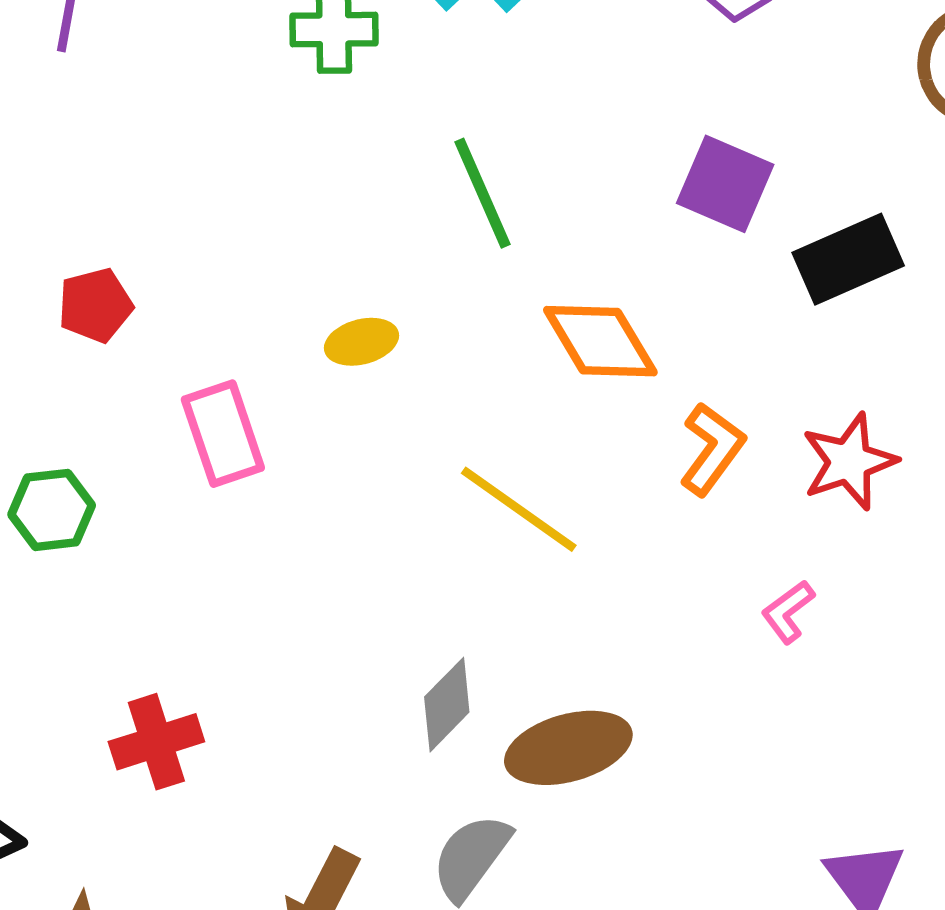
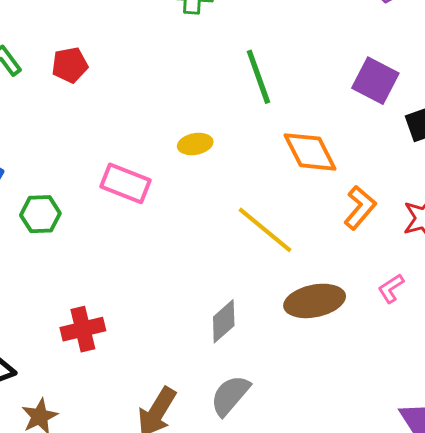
red pentagon: (95, 305) -> (70, 65), moved
pink rectangle: (223, 434) -> (125, 183), turned -54
brown ellipse: (568, 748) -> (315, 301), moved

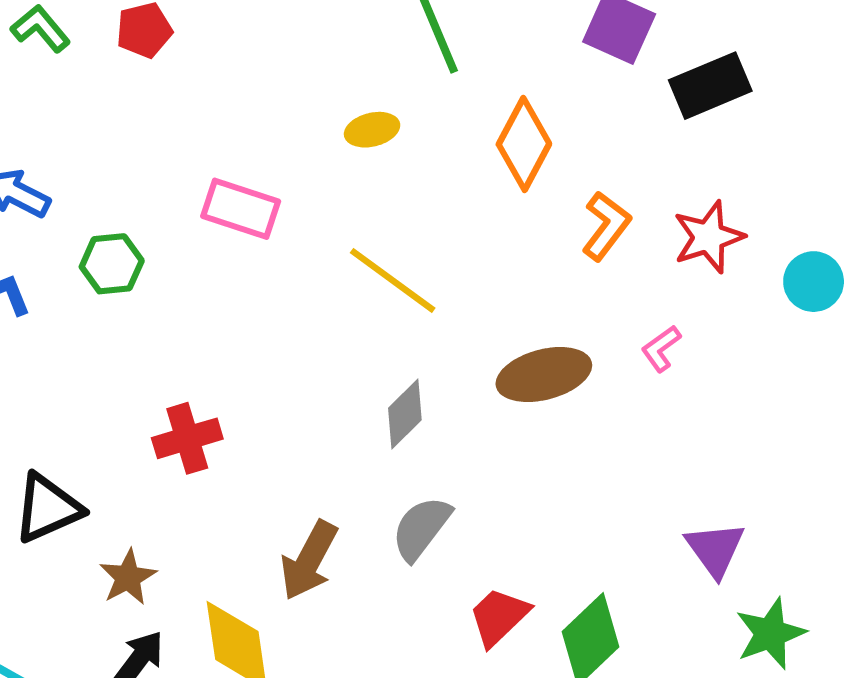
yellow ellipse: (195, 144) -> (372, 130), moved
orange diamond: (310, 152) -> (524, 144), turned 58
yellow line: (265, 230) -> (393, 280), moved

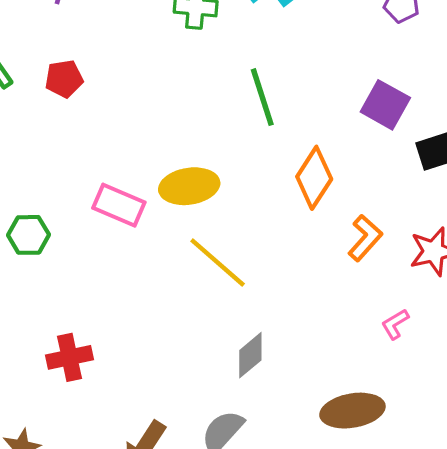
yellow ellipse: (372, 130) -> (189, 186), moved, size x1.6
brown ellipse: (544, 375) -> (352, 411), moved
gray diamond: (405, 414) -> (250, 355), moved

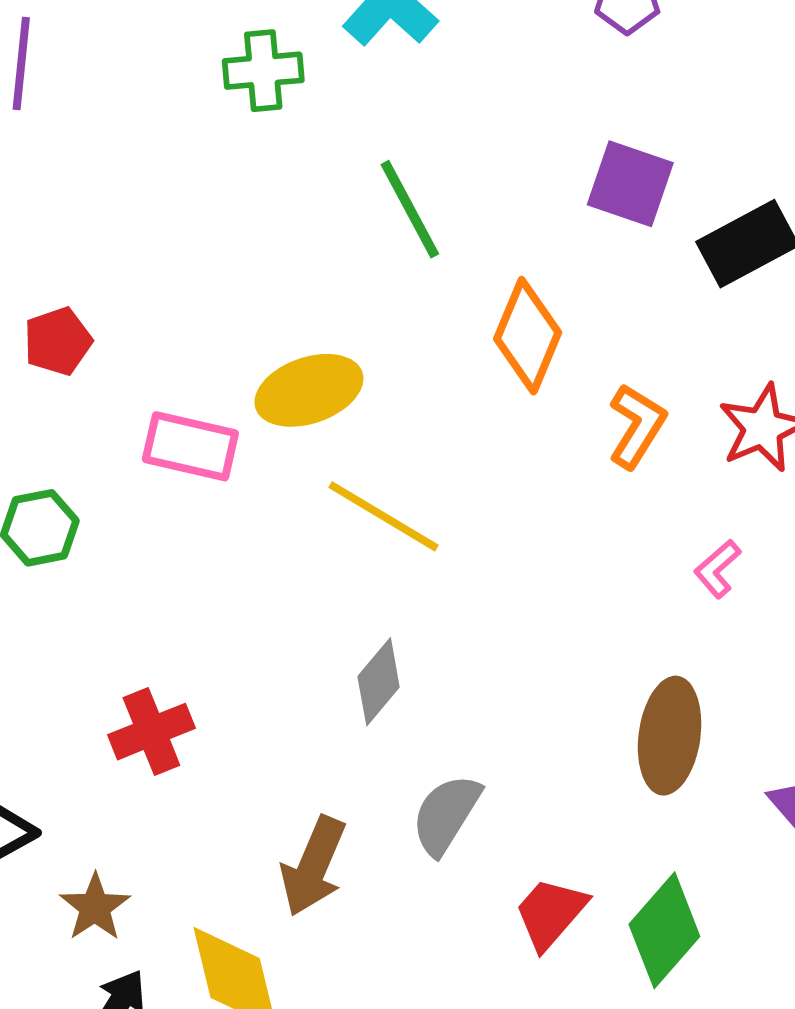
red pentagon: (64, 79) -> (58, 341), moved
gray diamond: (250, 355) -> (379, 682), moved
brown ellipse: (352, 411) -> (670, 736), turned -62

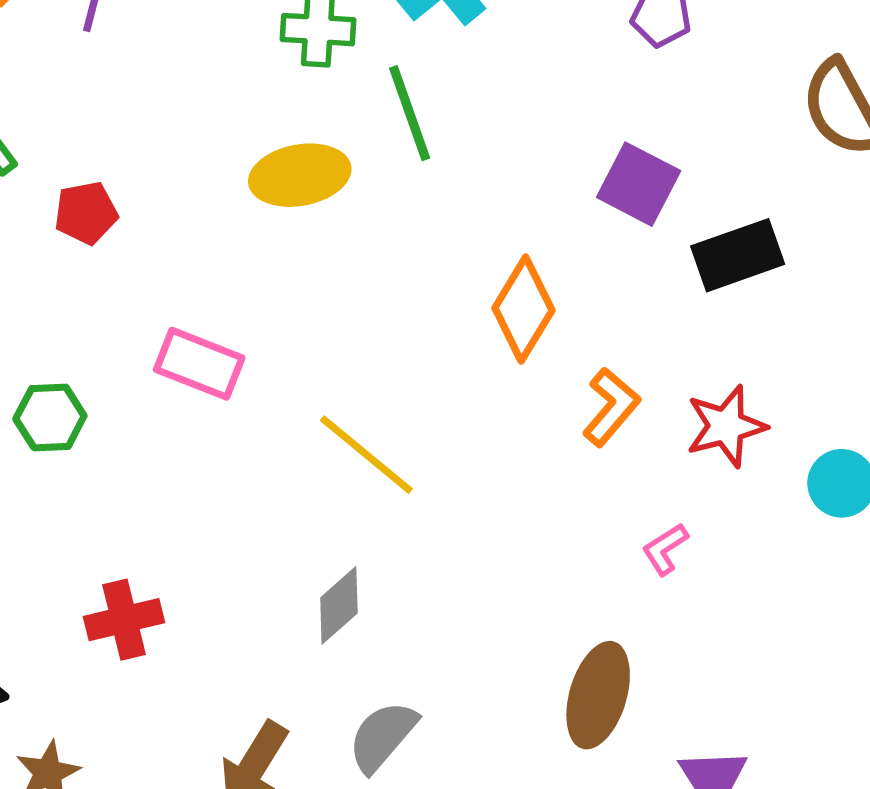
green line: (410, 209) -> (410, 113), moved
red pentagon: (58, 341) -> (86, 213), moved
yellow ellipse: (309, 390) -> (300, 175), moved

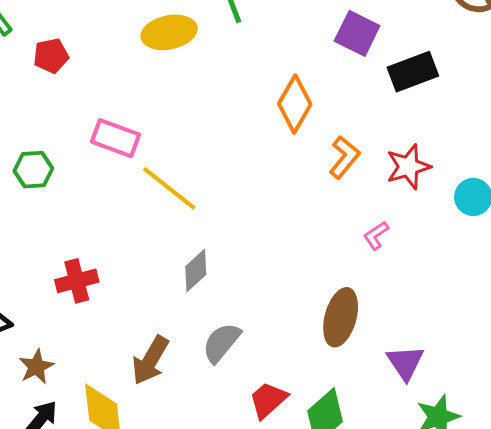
yellow line: (366, 455) -> (169, 188), moved

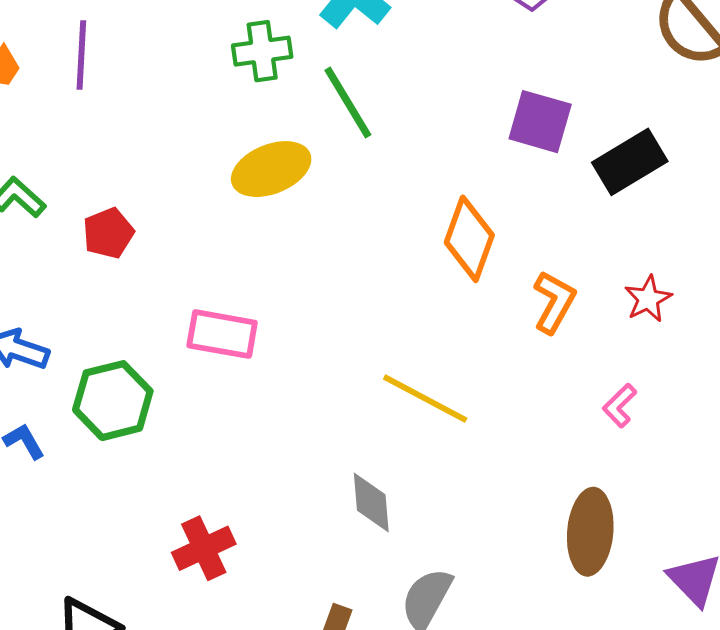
red star: (408, 167) -> (648, 299), size x0.7
green hexagon: (33, 170) -> (113, 401), size x1.4
yellow line: (169, 188) -> (425, 399), moved
gray diamond: (196, 271) -> (371, 502), turned -42

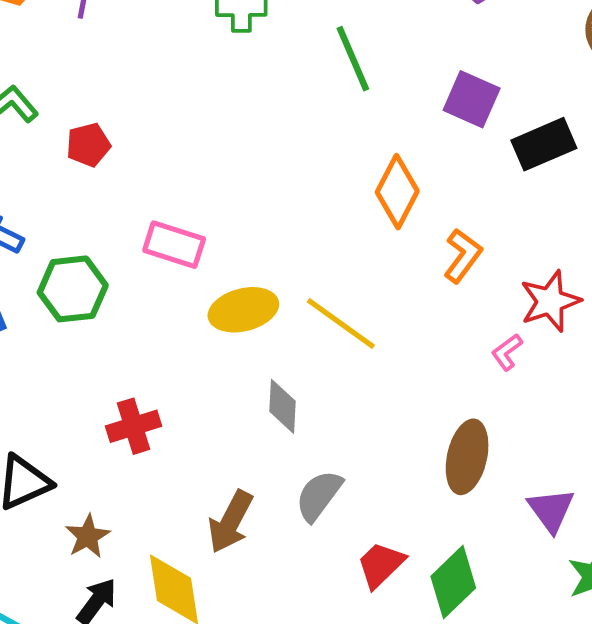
green line: (348, 102) -> (353, 59), moved
yellow ellipse: (271, 169) -> (243, 310), moved
red star: (648, 299) -> (550, 301), moved, size x1.5

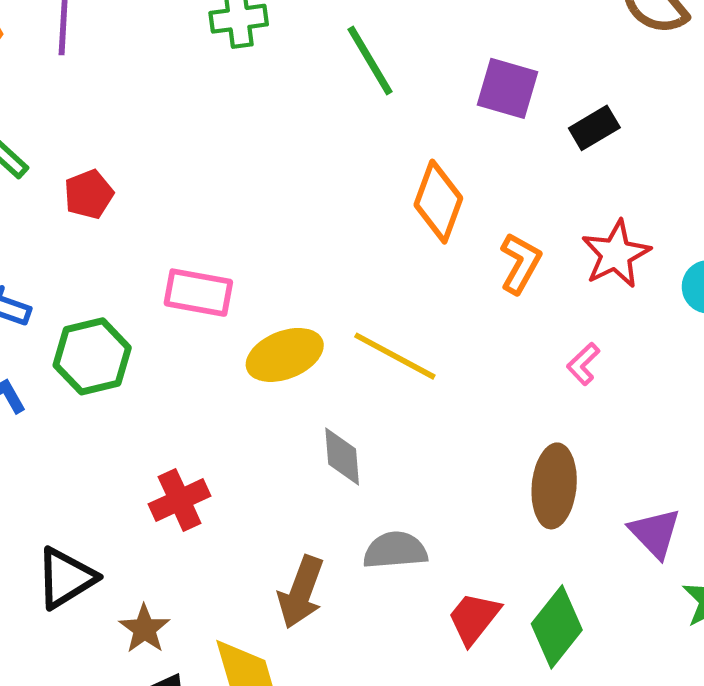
black rectangle: (544, 144) -> (594, 128), size x0.7
red star: (550, 301) -> (616, 254), moved
gray semicircle: (319, 496) -> (395, 550), turned 56

